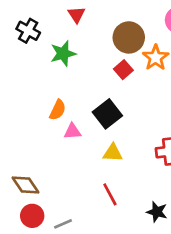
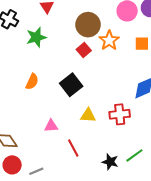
pink triangle: (72, 131) -> (51, 126), moved
yellow triangle: (113, 153) -> (88, 115), moved

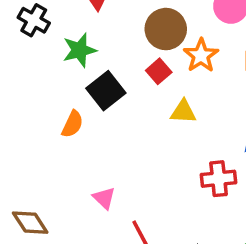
black square: (71, 85) -> (106, 91), moved
yellow triangle: (88, 115) -> (183, 112), moved
pink triangle: (51, 126) -> (104, 198), turned 48

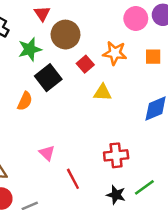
brown circle: (166, 29) -> (66, 35), moved
orange star: (201, 55) -> (115, 53), turned -30
red cross: (219, 179) -> (116, 155), moved

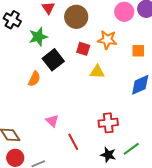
brown circle: (66, 35) -> (76, 17), moved
orange square: (153, 57) -> (138, 51), moved
red square: (85, 64) -> (83, 49), turned -32

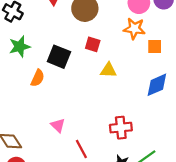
green star: (38, 37) -> (20, 47), moved
orange star: (107, 40) -> (134, 29), moved
black square: (53, 60) -> (59, 57), turned -30

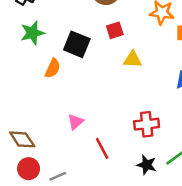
red square: (93, 44) -> (115, 30), turned -35
pink triangle: (58, 125) -> (76, 122), turned 35

